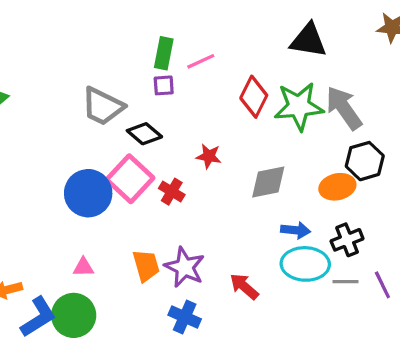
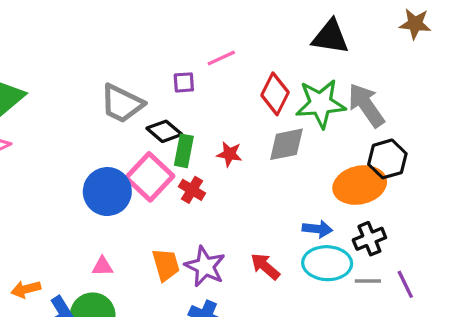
green rectangle: (164, 53) -> (184, 151), moved
gray diamond: (268, 182) -> (286, 144), moved
orange ellipse: (337, 187) -> (360, 185), size x1.4
red arrow: (244, 286) -> (265, 266), moved

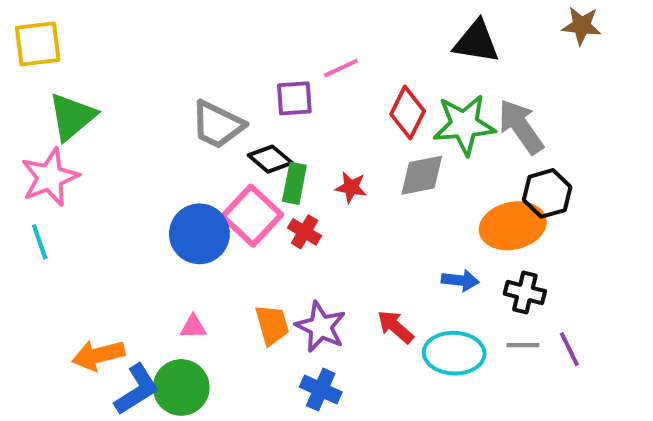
purple square: (184, 82) -> (294, 98), size x1.4
black cross: (369, 239) -> (525, 292), turned 36
cyan ellipse: (327, 263) -> (454, 353), moved
orange arrow: (26, 289) -> (98, 355), size x1.4

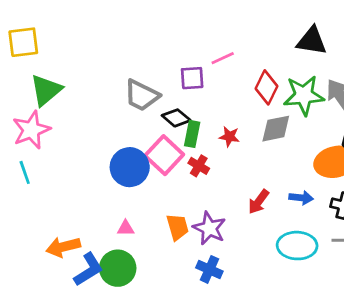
red arrow: (395, 327) -> (259, 202), moved, turned -95

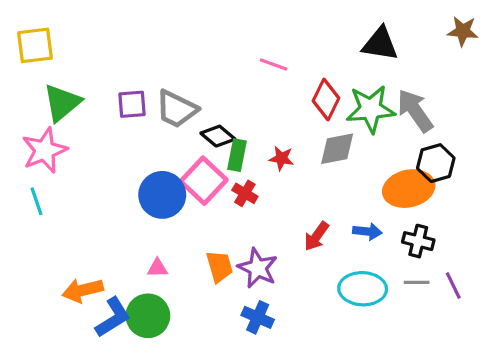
pink line: (223, 58) -> (274, 64), turned 45
purple square: (192, 78) -> (132, 104), moved

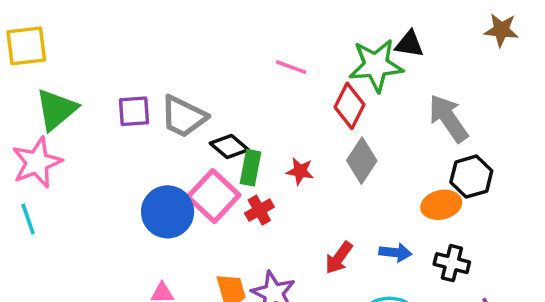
black triangle: (380, 44) -> (409, 44), size x0.7
green star: (371, 109) -> (376, 65), moved
gray diamond: (337, 149) -> (362, 161), turned -45
orange ellipse: (409, 189) -> (441, 205), size x0.7
red cross: (245, 193) -> (259, 210), turned 30

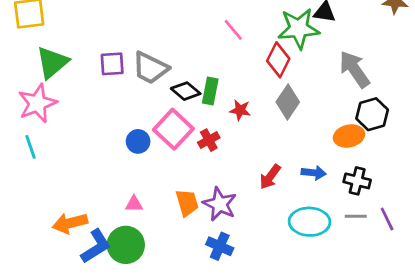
pink line: (291, 67) -> (233, 30), turned 30
green rectangle: (251, 168) -> (210, 91), moved
blue circle: (168, 212) -> (138, 141), size x0.6

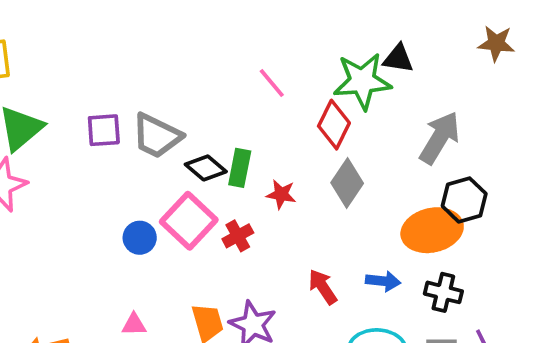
gray arrow: (354, 69) -> (440, 138), turned 66
orange ellipse: (349, 136) -> (432, 230), size x1.4
red arrow: (270, 177) -> (323, 287), turned 110

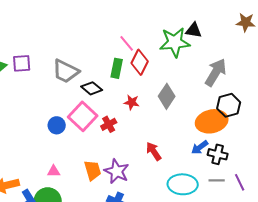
red diamond: (334, 125) -> (140, 62), moved
purple square: (104, 130) -> (22, 63), moved
green rectangle: (240, 168) -> (117, 68), moved
blue arrow: (383, 281) -> (200, 147), moved, turned 138

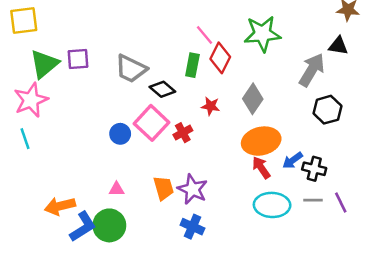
black triangle: (194, 30) -> (338, 46), moved
orange ellipse: (212, 121) -> (261, 141), moved
red arrow: (154, 151) -> (261, 168), moved

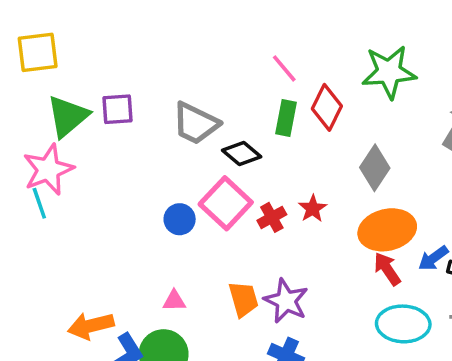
pink line: (205, 35) -> (284, 68), moved
red star: (211, 106) -> (313, 209), moved, turned 30
cyan line: (25, 139) -> (39, 203), moved

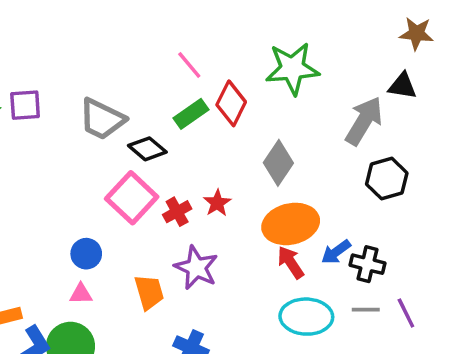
green rectangle: (286, 118) -> (191, 114), turned 44
blue circle: (180, 219) -> (86, 254), moved
purple star: (286, 301) -> (196, 268), moved

